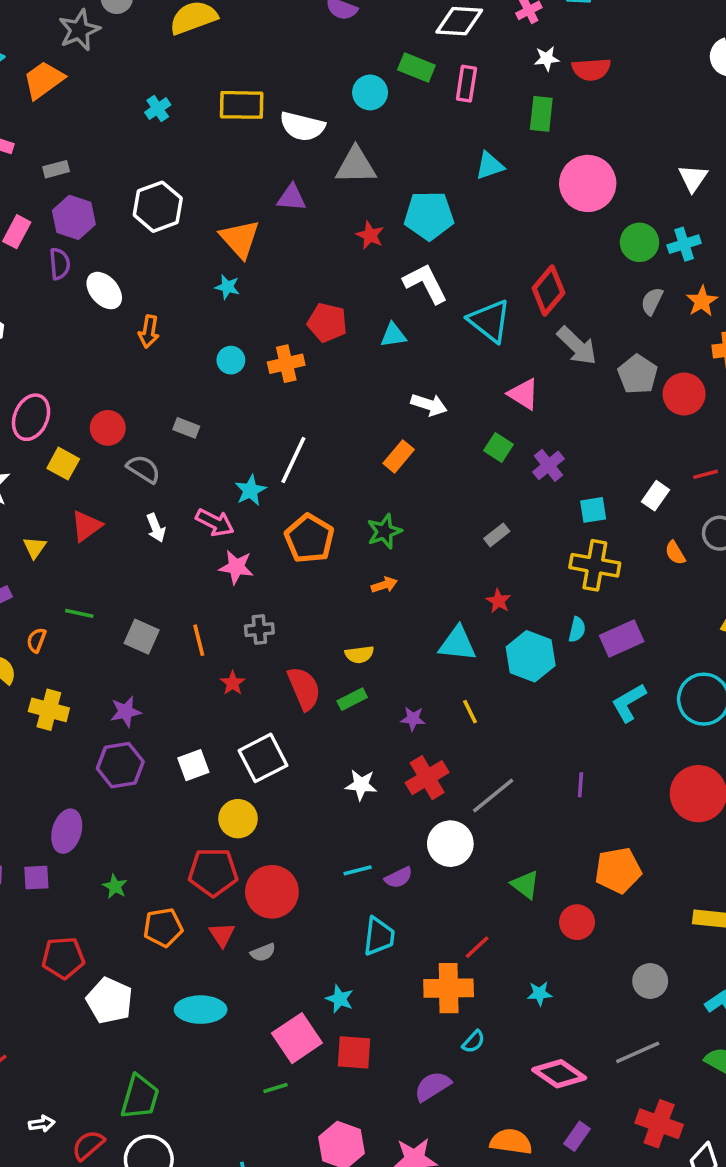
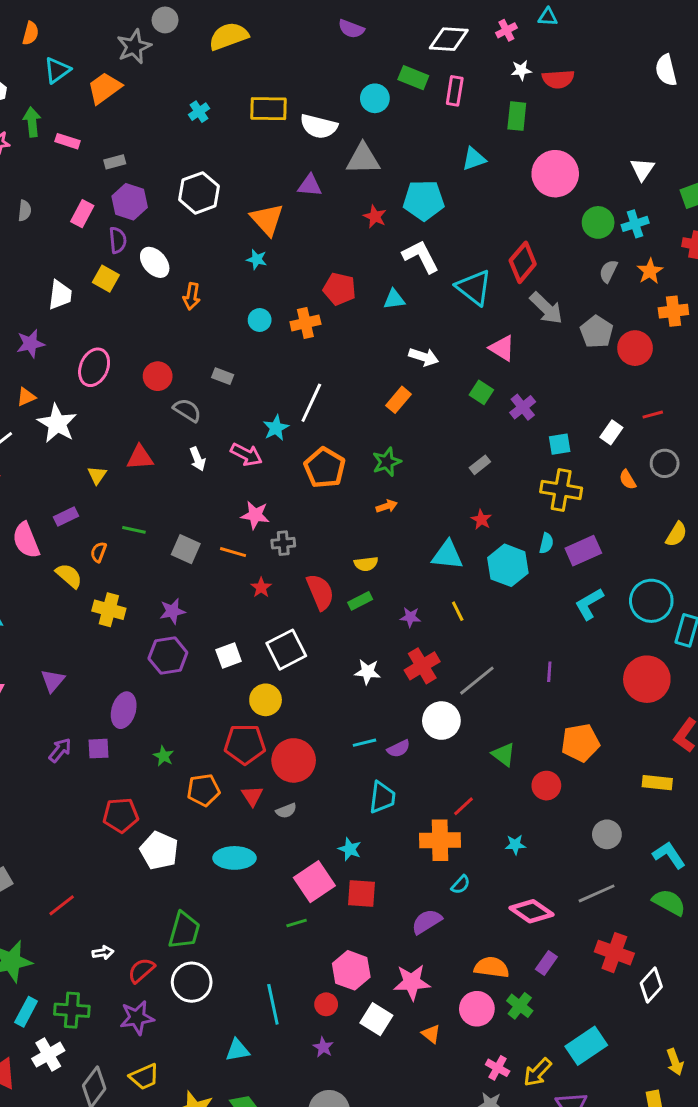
yellow square: (63, 464) -> (106, 279), moved
red triangle: (86, 526) -> (140, 457), turned 32
pink star: (236, 567) -> (255, 515), moved
orange line: (199, 640) -> (233, 552), turned -60

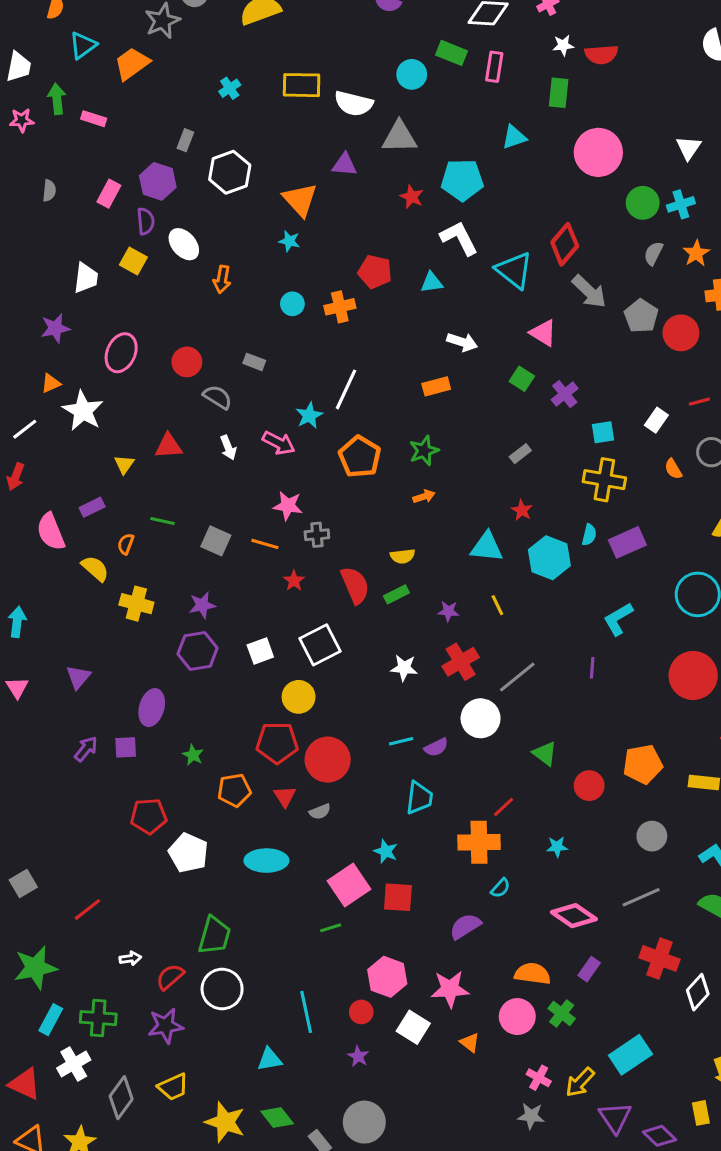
gray rectangle: (115, 162) -> (185, 140), moved, turned -54
orange rectangle: (399, 400) -> (436, 386), turned 35
cyan L-shape: (589, 604) -> (618, 619), moved
orange pentagon: (580, 743) -> (643, 764), moved

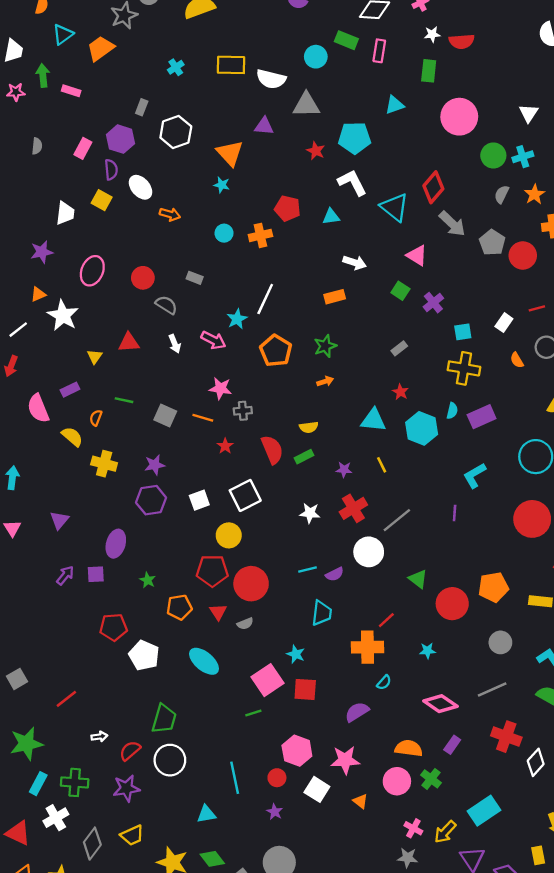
orange arrow: (222, 279) -> (170, 214), turned -84
red circle: (589, 786) -> (452, 604), size x1.4
cyan ellipse: (266, 861) -> (204, 661), turned 40

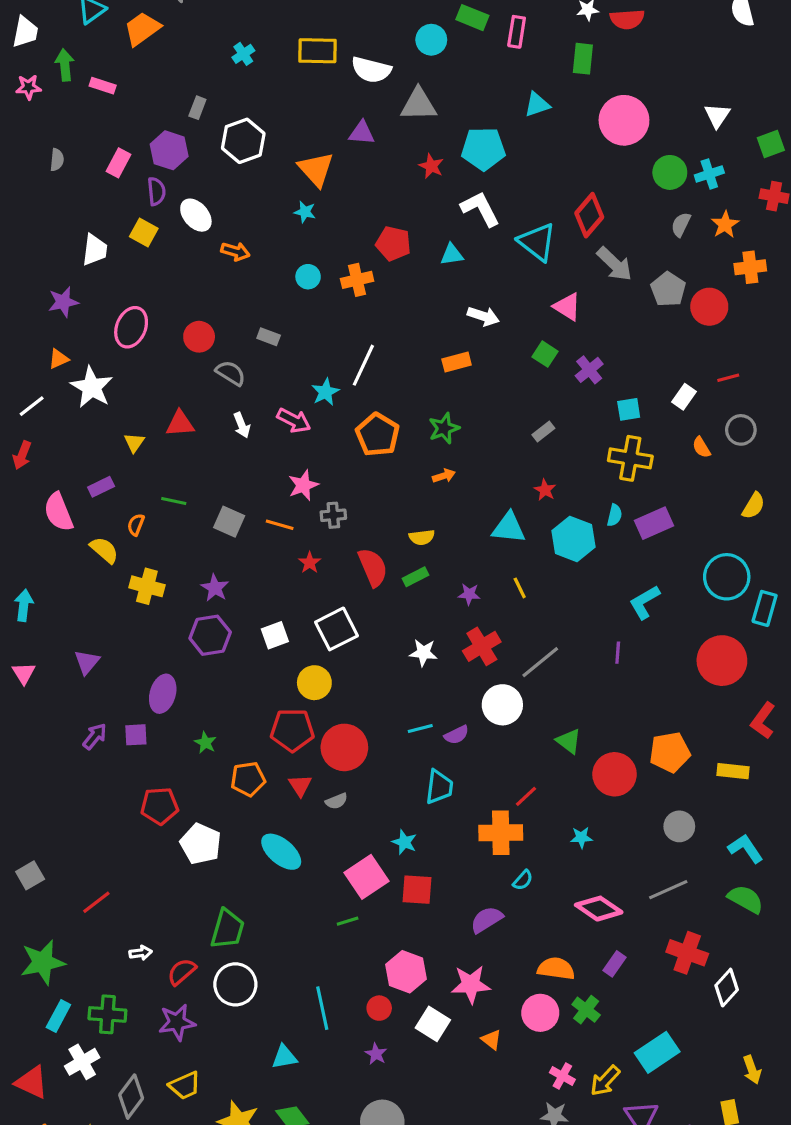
pink star: (220, 388) -> (303, 485), turned -30
purple star: (155, 465) -> (215, 588), turned -30

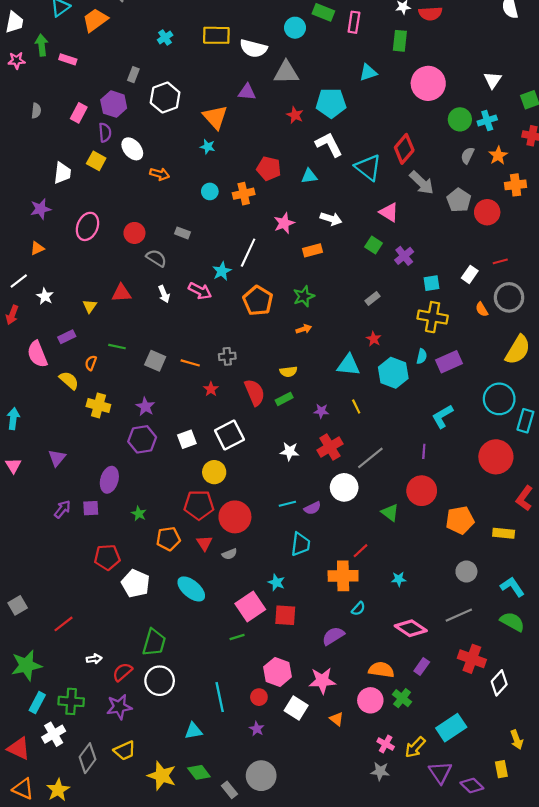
white star: (92, 387) -> (45, 296), moved, size x0.6
gray circle: (741, 430) -> (509, 297), size x1.4
pink star: (303, 485) -> (284, 223), moved
yellow semicircle: (754, 506) -> (518, 350), size x1.6
red circle: (615, 774) -> (422, 491), moved

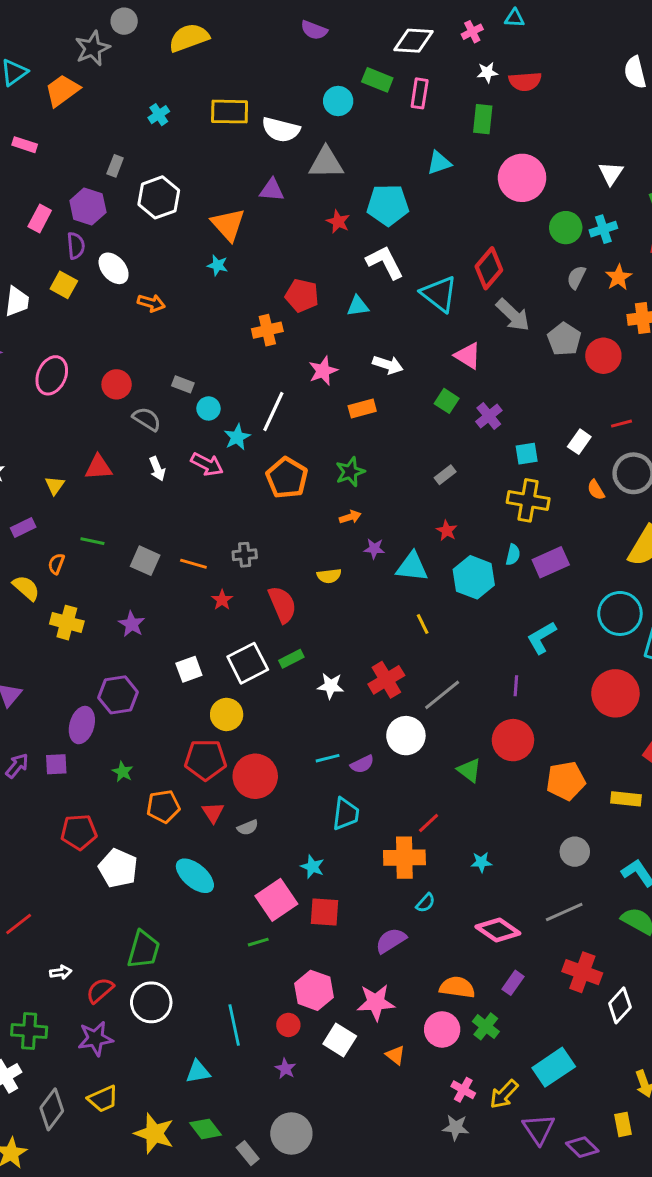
cyan circle: (210, 191) -> (208, 408), moved
green rectangle: (284, 399) -> (291, 659), moved
purple star: (321, 411) -> (374, 549), moved
purple hexagon: (142, 439) -> (118, 695), moved

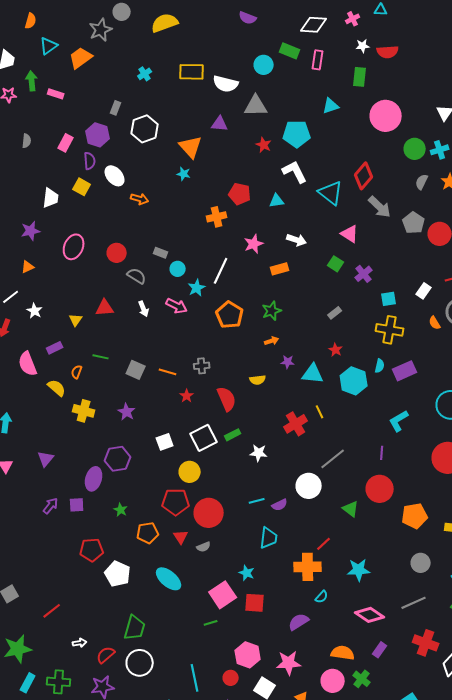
red cross: (386, 680) -> (296, 424), moved
cyan star: (481, 862) -> (359, 570), size x1.6

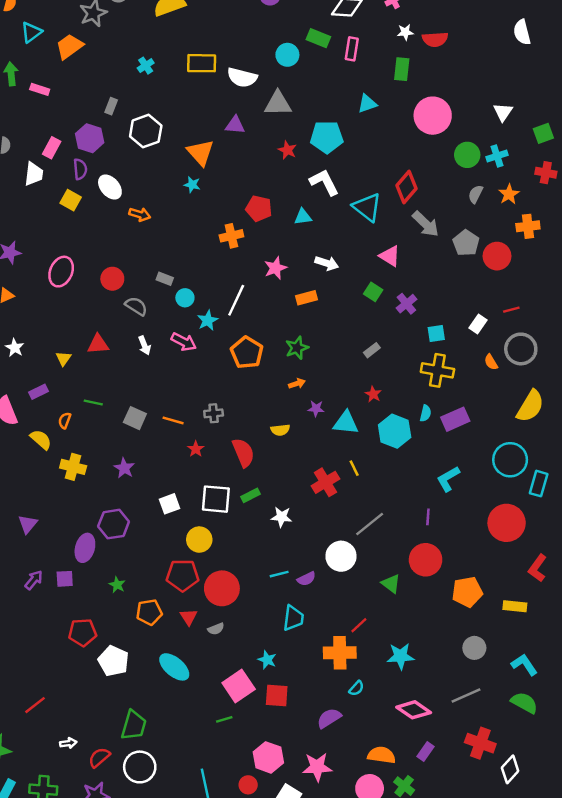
white trapezoid: (51, 198) -> (34, 174), moved
white square: (204, 438) -> (216, 499), turned 32

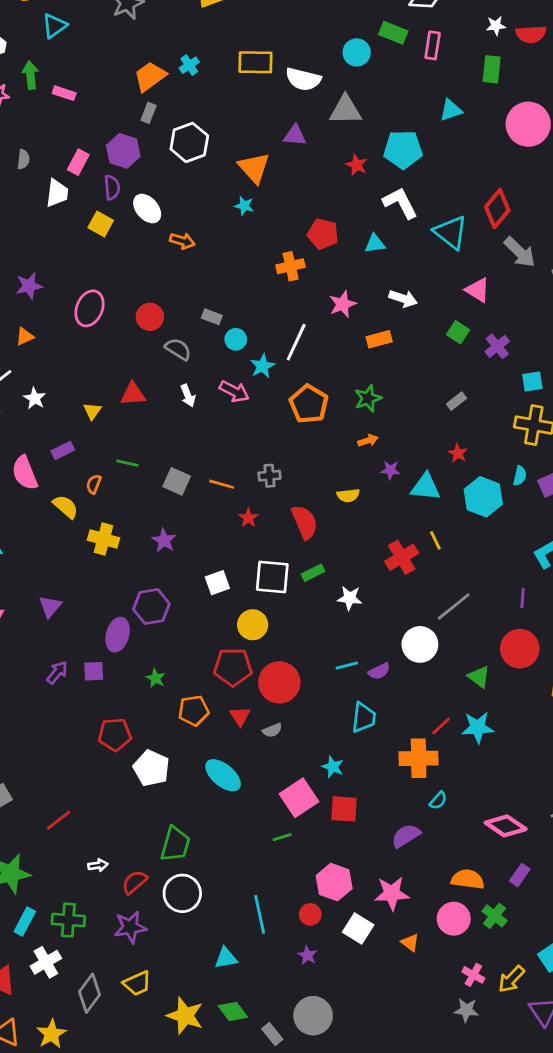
orange trapezoid: (69, 46) -> (150, 76), moved
cyan star: (401, 656) -> (478, 727), moved

